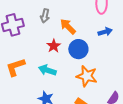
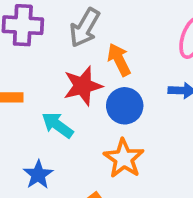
gray arrow: (45, 16) -> (85, 28), size x1.5
red star: (54, 46) -> (83, 86), size x1.5

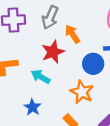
blue circle: (125, 106) -> (93, 64), moved

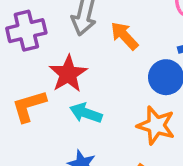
red star: (53, 52) -> (68, 74), moved

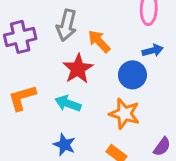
red star: (68, 74) -> (78, 69), moved

